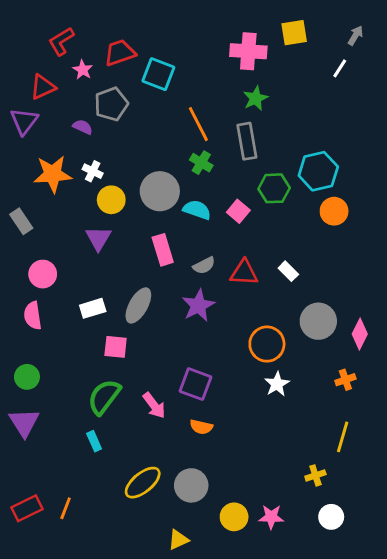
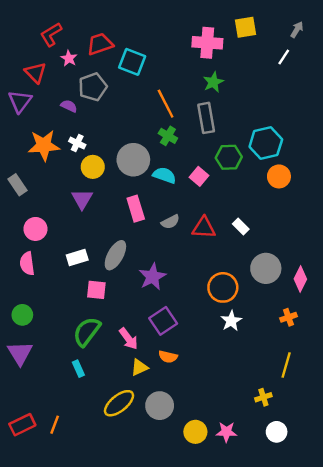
red triangle: (43, 87) -> (35, 73), turned -50
purple star: (198, 305) -> (152, 277), moved
purple square: (195, 384) -> (163, 321), turned 36
yellow triangle: (178, 540) -> (139, 367), moved

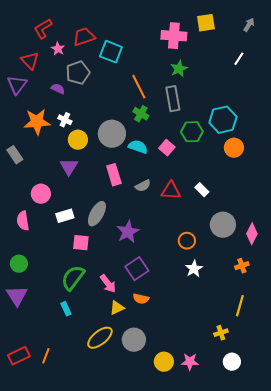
white line: (284, 57) -> (239, 59), moved
pink circle: (35, 229) -> (41, 194), moved
orange circle: (223, 287) -> (187, 241), size x0.7

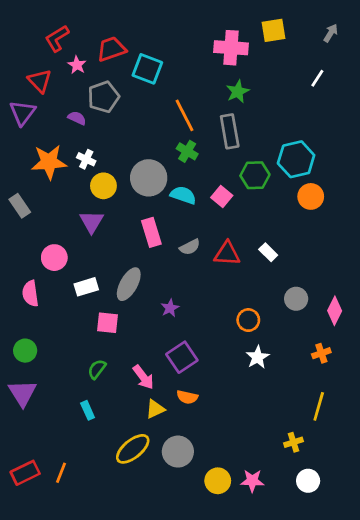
gray circle: (223, 225) -> (296, 299), size x0.7
purple star: (128, 232) -> (170, 308), size x0.6
green semicircle: (73, 278) -> (97, 369), size x0.6

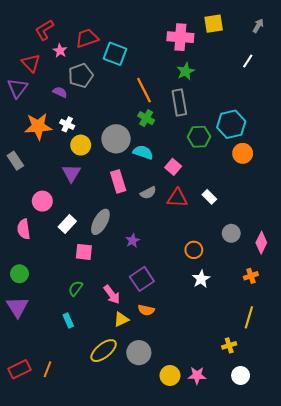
pink square: (222, 196) -> (173, 167), moved
white rectangle: (86, 287) -> (67, 224), turned -30

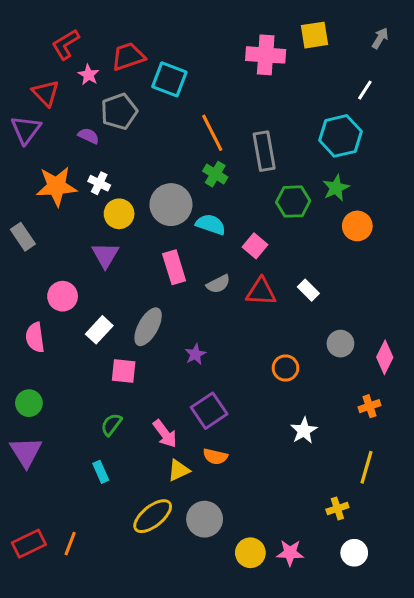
green star: (186, 71) -> (336, 188), moved
cyan hexagon: (231, 124) -> (340, 136), moved
white star: (201, 279) -> (304, 431), moved

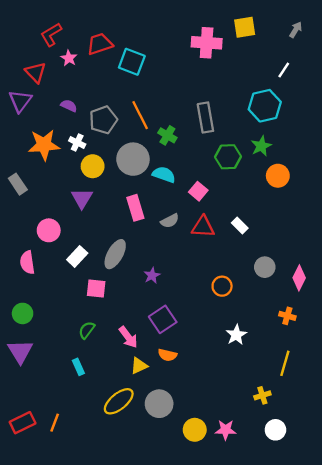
gray pentagon: (119, 111) -> (103, 120), moved
orange line: (212, 133) -> (140, 115), moved
orange cross: (369, 406) -> (287, 316), turned 35

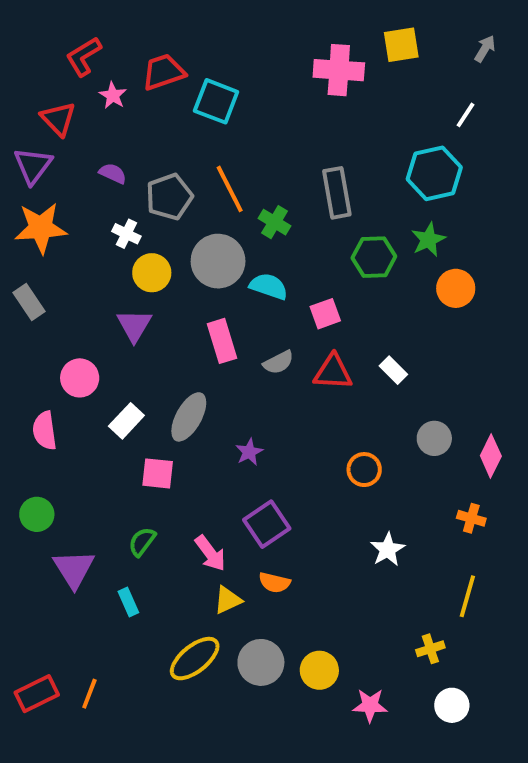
orange star: (44, 145) -> (41, 228), moved
pink square: (198, 191) -> (325, 314), turned 30
purple triangle: (20, 351) -> (74, 569), moved
yellow circle: (195, 430) -> (319, 670), moved

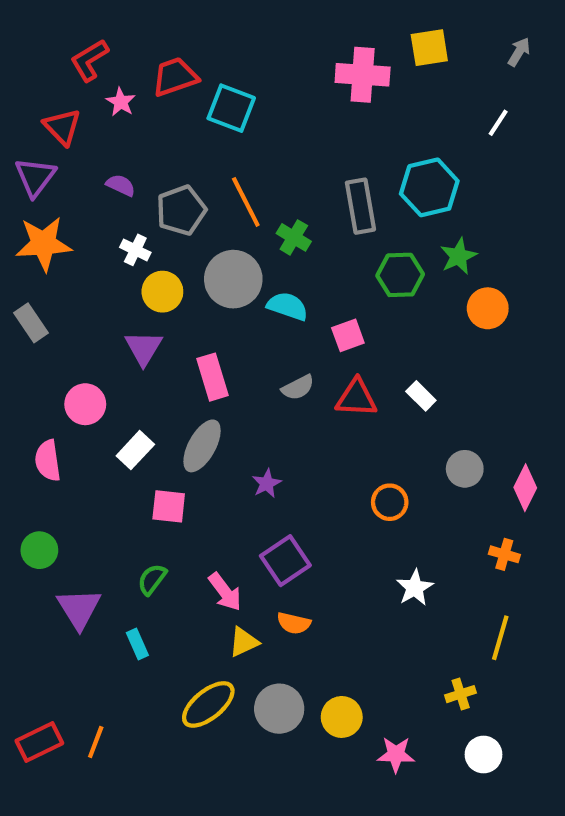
cyan hexagon: (434, 173) -> (429, 187), moved
pink rectangle: (222, 341) -> (212, 377), moved

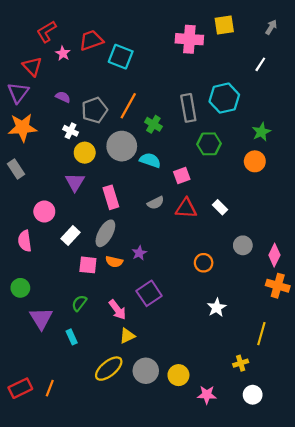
orange line: (246, 202) -> (128, 106), turned 56
green star: (458, 256) -> (261, 132), moved
orange cross: (504, 554) -> (278, 286), moved, size x1.5
orange semicircle: (294, 623) -> (114, 262), moved

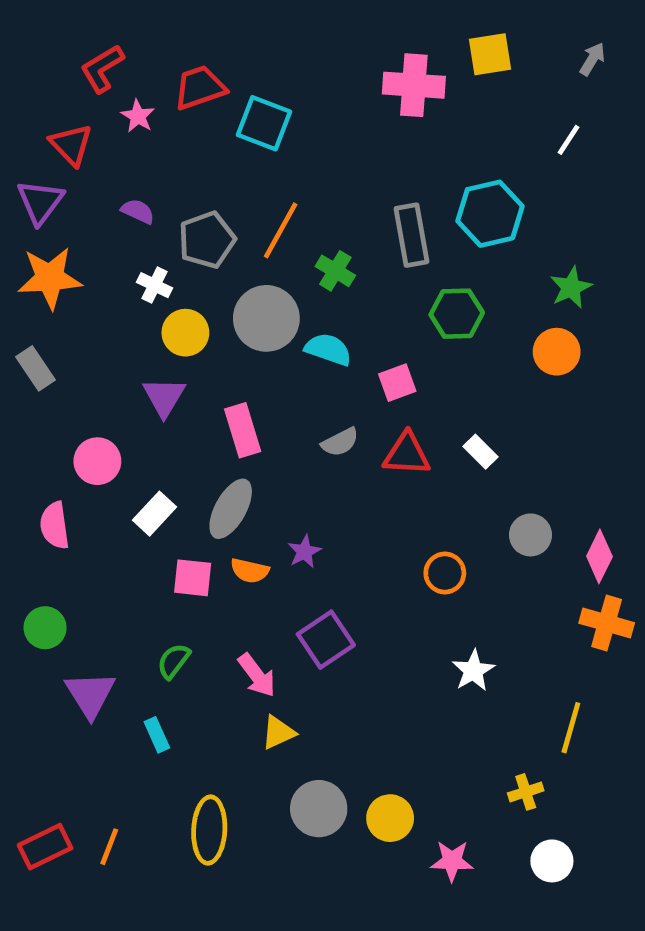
yellow ellipse: (109, 369) -> (209, 830), moved, turned -48

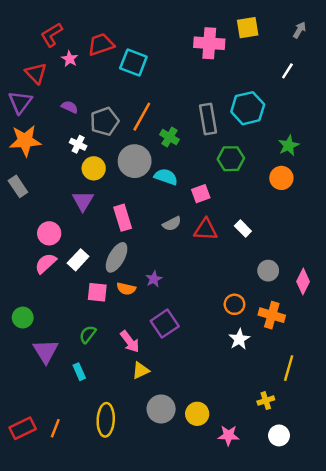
pink semicircle: (55, 525) -> (46, 263), moved, turned 55
orange circle: (445, 573) -> (234, 304), moved
orange cross: (607, 623) -> (272, 315), moved

